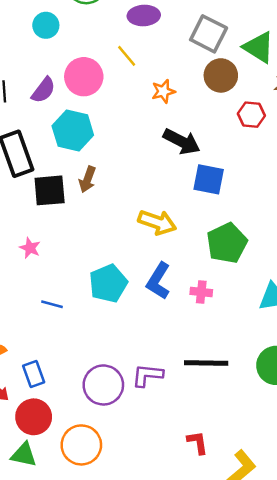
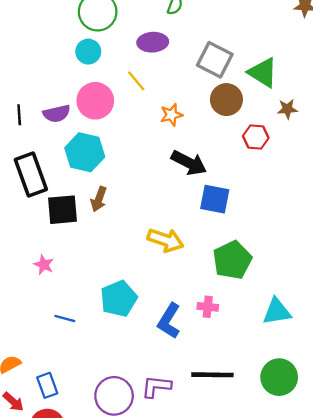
cyan circle: (46, 25) -> (88, 52), moved
purple semicircle: (43, 90) -> (57, 114), turned 40
blue L-shape: (158, 281) -> (169, 321), moved

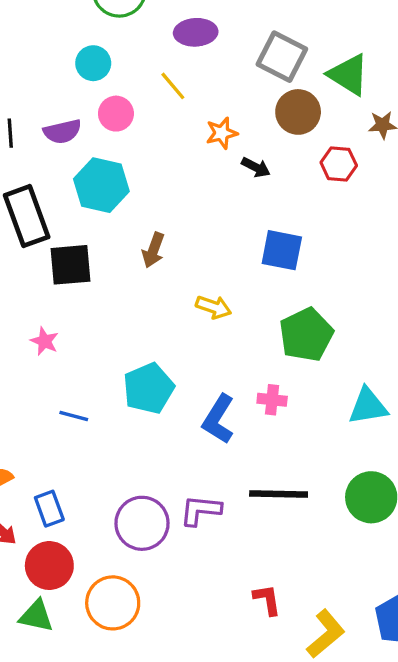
cyan circle: (88, 52) -> (93, 63), moved
pink circle: (95, 101) -> (116, 114), size x0.7
black arrow: (189, 163) -> (256, 167), moved, size x0.6
brown arrow: (99, 199) -> (153, 250), moved
yellow arrow: (166, 240) -> (214, 307), size x0.7

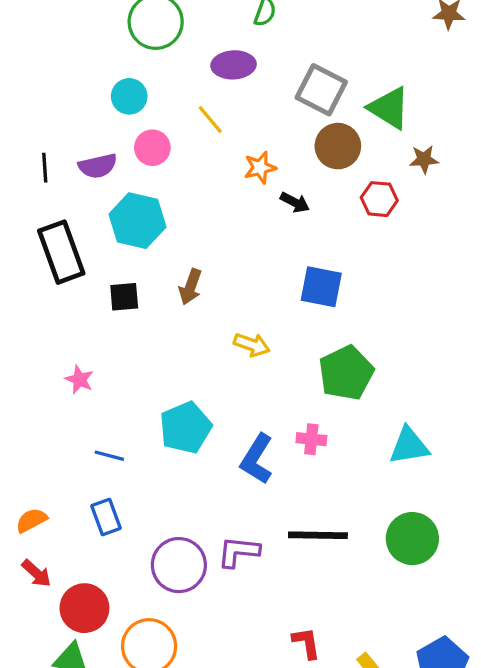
black square: (70, 265) -> (124, 297), moved, size x0.7
blue rectangle: (49, 509) -> (106, 517), moved

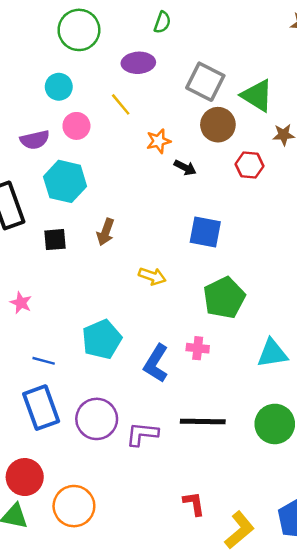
blue rectangle: (106, 517) -> (41, 408), size x1.6
purple circle: (179, 565) -> (97, 419), moved

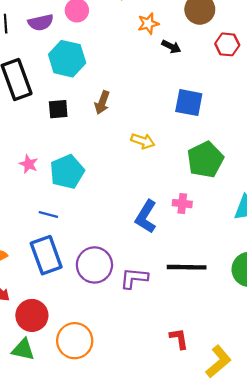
cyan pentagon: (102, 339) -> (67, 172), moved

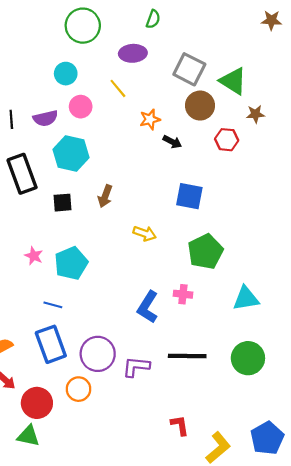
orange circle: (75, 341) -> (78, 389), moved, size x0.7

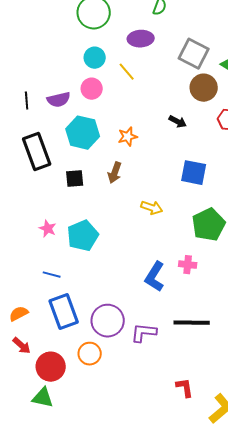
cyan circle: (66, 74) -> (95, 58), moved
orange star: (150, 119) -> (128, 137), moved
blue line: (53, 305) -> (52, 275), moved

